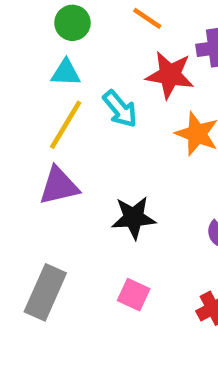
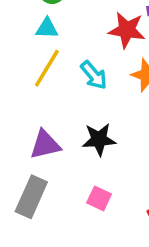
cyan arrow: (120, 109) -> (94, 75), moved
purple triangle: (59, 186) -> (45, 145), moved

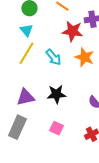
cyan triangle: (47, 28) -> (26, 30), turned 48

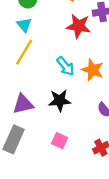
cyan arrow: (53, 57) -> (65, 66), moved
orange star: (84, 57) -> (93, 70), moved

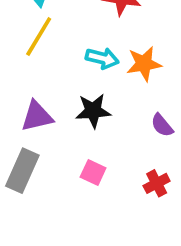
cyan arrow: (65, 66) -> (102, 58), turned -36
orange star: (93, 70) -> (144, 64), turned -30

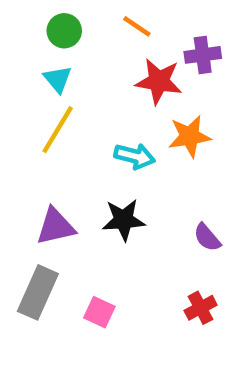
orange star: (144, 64) -> (190, 136), moved
pink square: (93, 172) -> (99, 312), moved

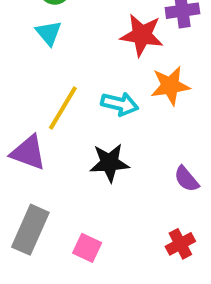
yellow line: (58, 130) -> (63, 108), moved
purple triangle: (55, 226) -> (28, 153), moved, turned 33

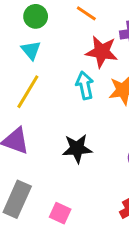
cyan arrow: (120, 104) -> (85, 86), moved, turned -116
yellow line: (63, 108) -> (28, 92), moved

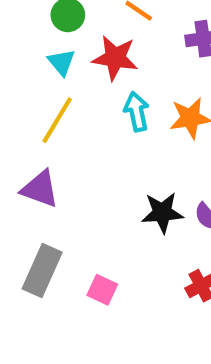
red star: (102, 52) -> (115, 58), moved
black star: (77, 149) -> (162, 213), moved

